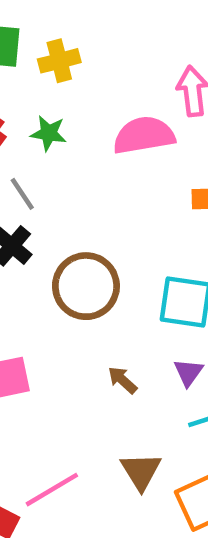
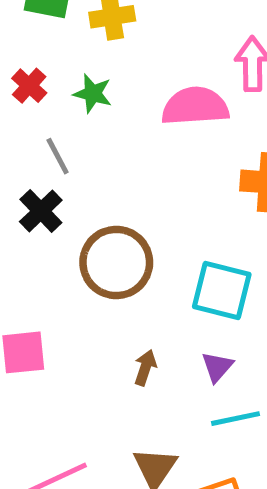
brown arrow: (122, 380) -> (145, 368), turned 60

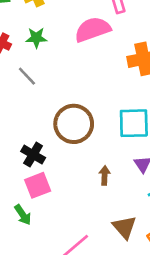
black cross: (41, 211) -> (33, 155), moved

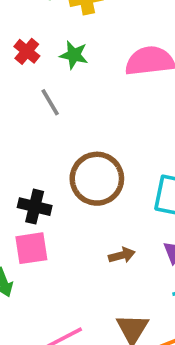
black cross: (33, 155) -> (35, 207), turned -30
brown arrow: (105, 175) -> (122, 255), turned 60

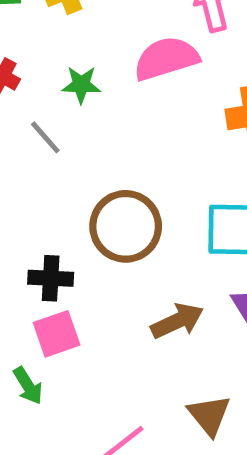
green star: (74, 55) -> (81, 85), moved
brown arrow: (122, 255) -> (177, 321), size x1.5

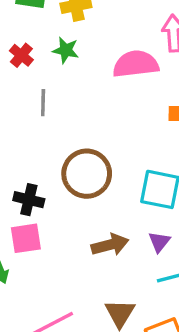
green star: (81, 85) -> (66, 50), moved
gray line: (45, 137) -> (43, 103), turned 32

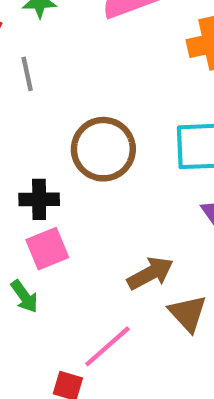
brown arrow: (110, 245) -> (150, 273), moved

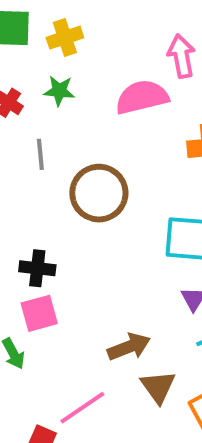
brown circle: (103, 149) -> (99, 193), moved

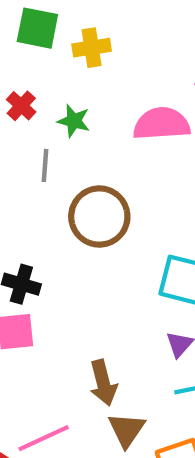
green star: (59, 91) -> (74, 121), moved
brown arrow: (129, 347) -> (103, 383), turned 87

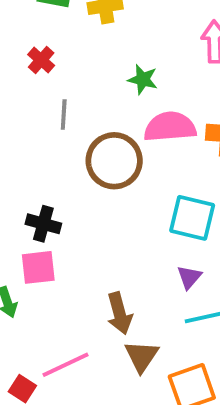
green star: (74, 121) -> (143, 79), moved
pink semicircle: (162, 124) -> (170, 127), moved

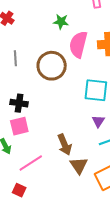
gray line: (64, 115) -> (15, 58), moved
pink semicircle: (170, 127) -> (78, 44), turned -64
pink line: (66, 365) -> (31, 163), moved

